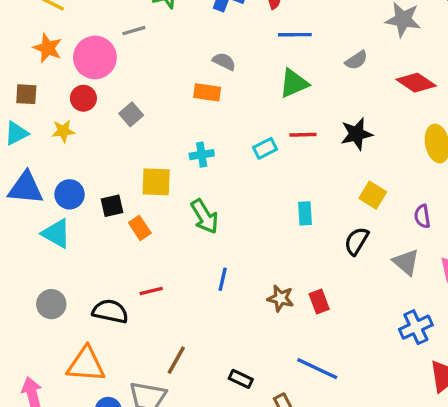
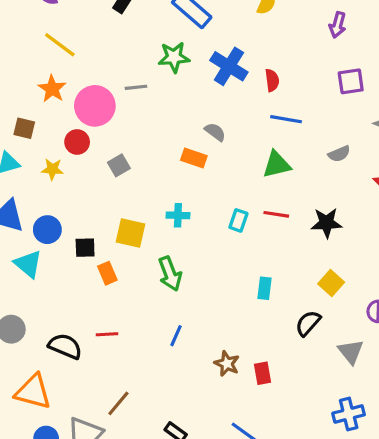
cyan rectangle: (265, 148) -> (238, 220), turned -55

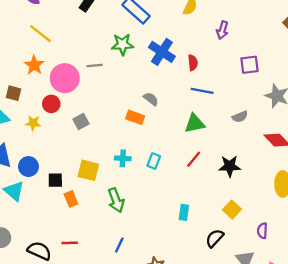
purple arrow: (338, 25) -> (222, 30), moved
red line: (276, 214) -> (194, 159), turned -60
cyan rectangle: (238, 220) -> (154, 161), moved

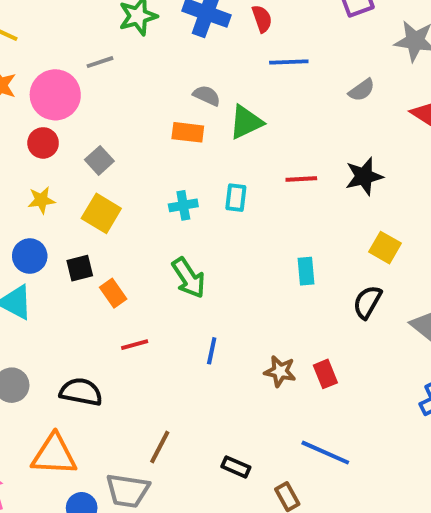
yellow star: (33, 123) -> (41, 200), moved
green triangle: (195, 123) -> (246, 122), moved
red line: (194, 159) -> (301, 179), turned 60
yellow square: (88, 170) -> (101, 213), moved, turned 30
red line: (70, 243) -> (135, 345), moved

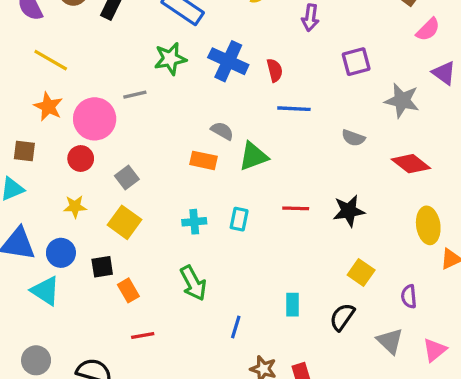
gray semicircle: (362, 90) -> (353, 138), turned 50
cyan rectangle: (306, 271) -> (293, 305), moved
blue line: (212, 351) -> (236, 327), moved

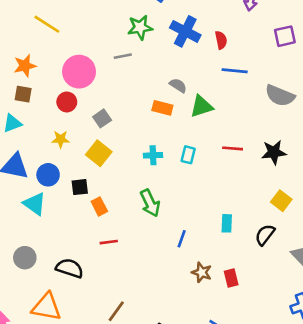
gray line: (135, 95) -> (123, 56), moved
orange star: (48, 107) -> (25, 66), moved, turned 30
gray semicircle: (353, 138) -> (280, 96), size x1.6

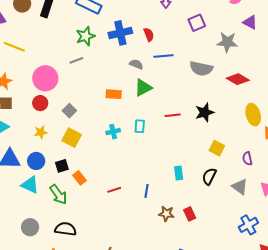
blue cross: (185, 31) -> (120, 33), turned -30
gray semicircle: (178, 85) -> (136, 64), moved
green arrow: (150, 203) -> (58, 195), moved
red line: (109, 242) -> (114, 190), moved

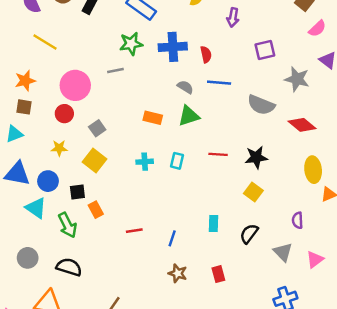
yellow square: (217, 148) -> (253, 192), moved
brown star: (166, 214) -> (178, 273), moved

